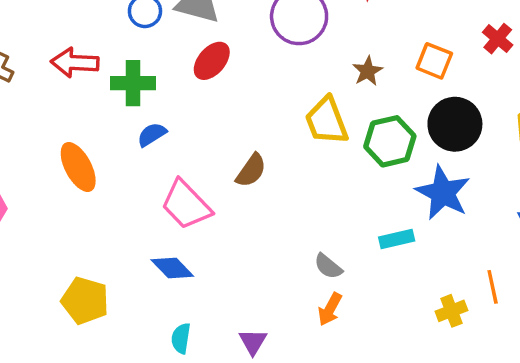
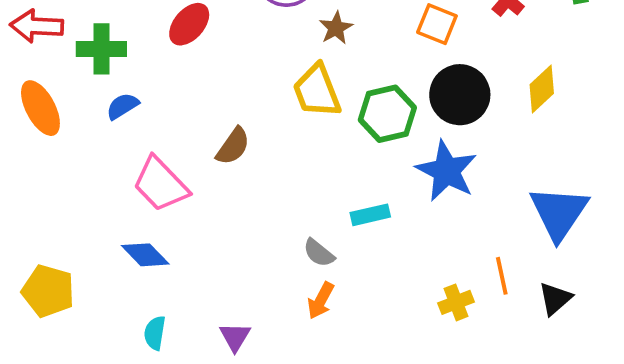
brown star: (368, 71) -> (336, 28), moved
orange ellipse: (78, 167) -> (40, 108), moved
cyan rectangle: (397, 239) -> (370, 215), moved

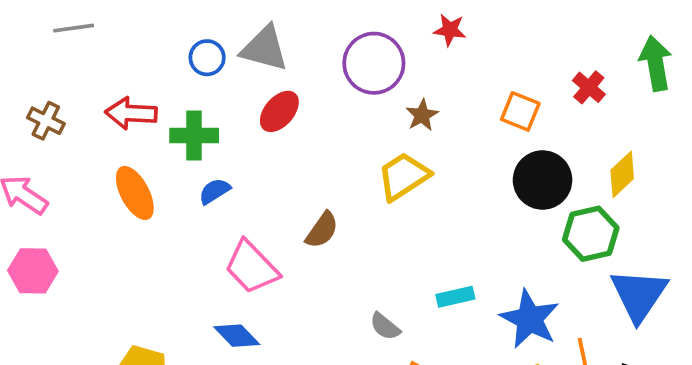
yellow trapezoid: (317, 91) -> (404, 176), turned 78
green hexagon: (387, 114) -> (591, 234), moved
blue star: (446, 171) -> (530, 319), moved
gray semicircle: (319, 253) -> (385, 326), moved

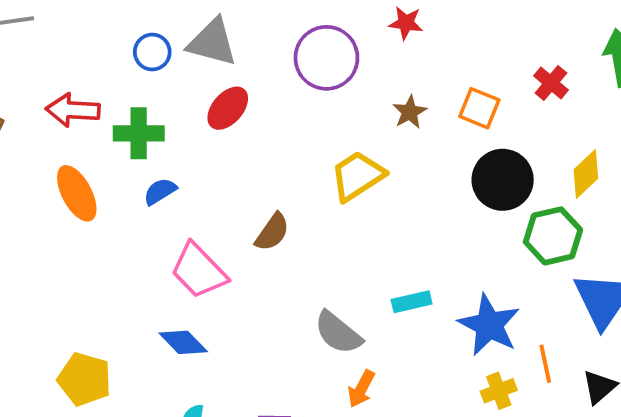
brown star: (422, 115) -> (410, 112), moved
gray semicircle: (385, 326) -> (338, 333), size x1.5

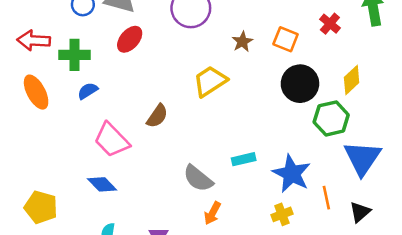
yellow cross: (499, 391) -> (282, 214), moved

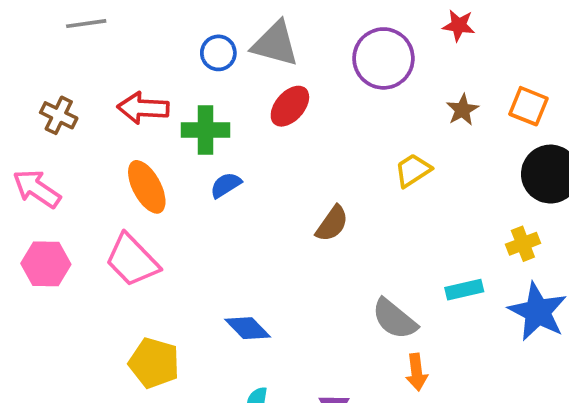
yellow trapezoid: (210, 81) -> (413, 170), size x0.7
pink trapezoid: (112, 140) -> (132, 260), moved
orange arrow: (212, 213) -> (417, 372), turned -35
yellow cross: (282, 214) -> (523, 244), moved

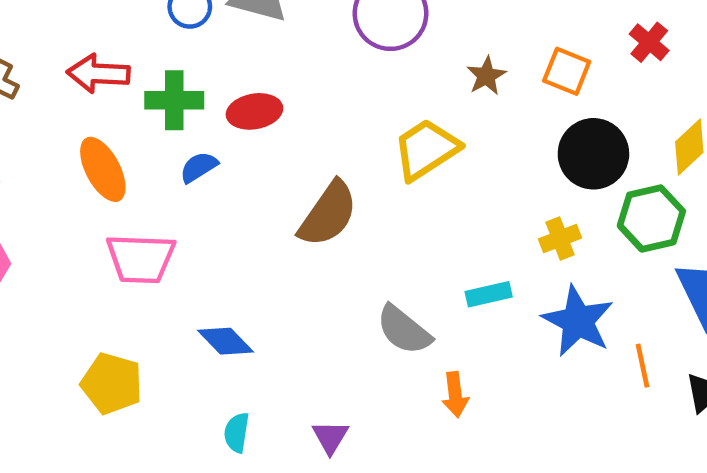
red ellipse: (290, 106) -> (254, 111), moved, turned 39
yellow trapezoid: (413, 170) -> (426, 149), size x1.5
brown semicircle: (332, 224) -> (328, 214), size x1.5
pink trapezoid: (132, 260) -> (141, 259), moved, turned -44
orange arrow: (417, 372) -> (455, 395), moved

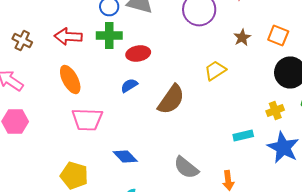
green cross: (174, 100) -> (109, 36), moved
yellow trapezoid: (426, 149) -> (215, 70), size x0.7
blue semicircle: (199, 167) -> (129, 86), moved
gray semicircle: (404, 330) -> (186, 168), moved

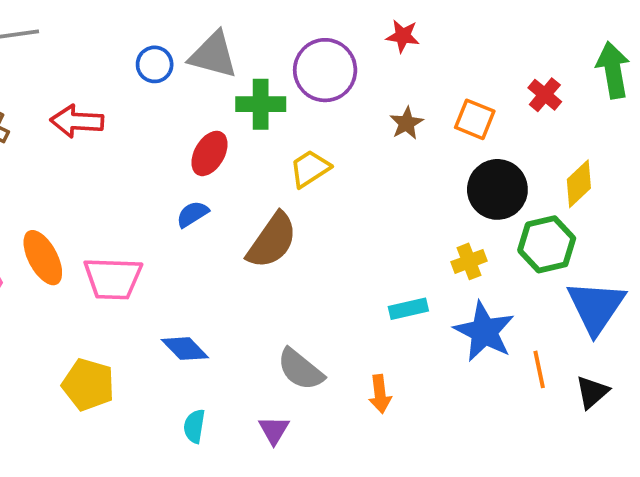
green cross: (109, 36) -> (261, 104), moved
red ellipse: (138, 54) -> (210, 153), turned -50
yellow trapezoid: (215, 70) -> (310, 169), moved
orange ellipse: (70, 80) -> (43, 258), moved

